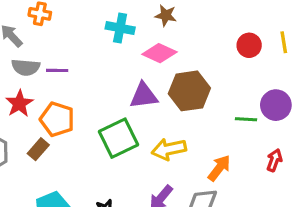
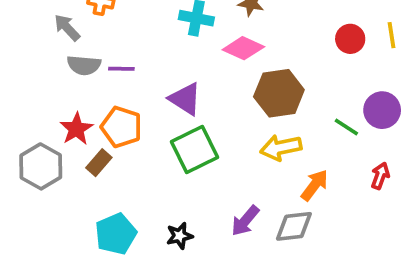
purple triangle: (144, 96) -> (185, 99), moved, turned 40
red star: (19, 104) -> (76, 129), moved
green line: (246, 119) -> (346, 127), turned 30
yellow arrow: (169, 149) -> (281, 148), moved

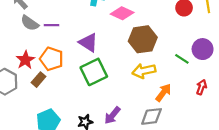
gray semicircle: (84, 65) -> (30, 23), turned 30
purple arrow: (245, 221) -> (112, 115), moved

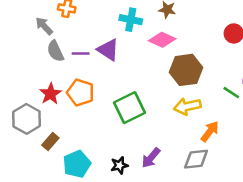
gray semicircle: (30, 23) -> (55, 51), turned 30
purple triangle: (88, 43) -> (108, 50), moved
brown rectangle: (38, 80) -> (50, 141), moved

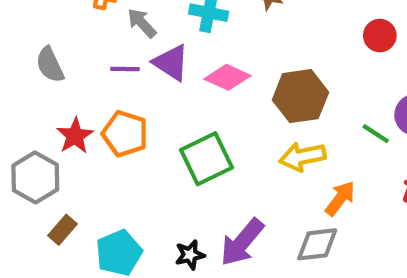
gray arrow: (44, 26) -> (142, 23), moved
pink diamond: (162, 40) -> (227, 77), moved
gray semicircle: (55, 51) -> (50, 65), moved
brown rectangle: (50, 141) -> (62, 230), moved
purple arrow: (151, 158) -> (242, 242), size x1.4

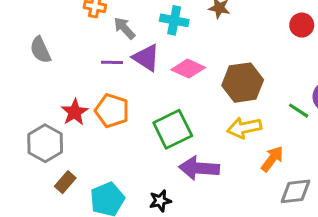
red circle: (380, 36) -> (302, 25), moved
gray semicircle: (50, 65) -> (40, 50), moved
purple arrow: (242, 242) -> (199, 168), moved, turned 54
gray diamond: (317, 244) -> (296, 191), moved

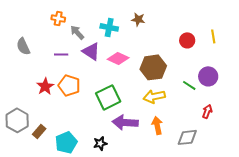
red circle: (302, 25) -> (187, 40), moved
purple line: (112, 62) -> (61, 54), moved
gray hexagon: (45, 143) -> (17, 120), moved
orange arrow: (272, 159) -> (157, 125), moved, turned -48

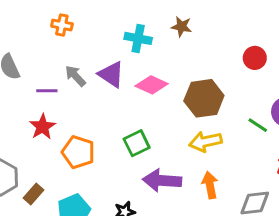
gray arrow: (77, 32) -> (75, 76), moved
purple line: (61, 54) -> (47, 91), moved
orange pentagon: (69, 85) -> (78, 152), moved
green square: (108, 97) -> (137, 143), size x0.7

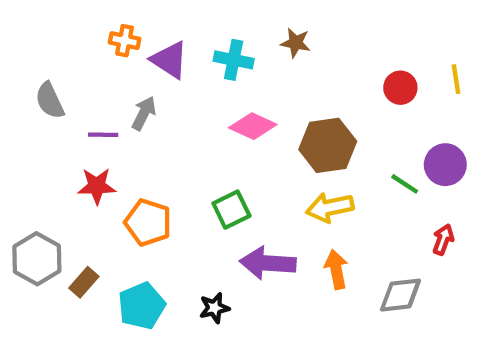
purple triangle: (111, 74) -> (169, 60), moved
gray arrow: (75, 76) -> (144, 113), turned 70
red star: (42, 127) -> (97, 186), turned 30

